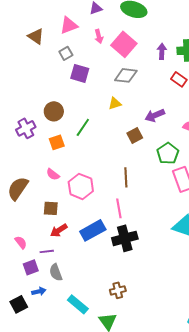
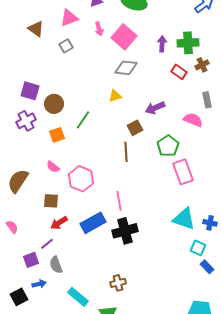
purple square: (80, 73) -> (30, 91), moved
brown line: (126, 177) -> (126, 152), moved
pink semicircle: (21, 242) -> (12, 227), moved
purple line: (47, 251) -> (47, 244), turned -32

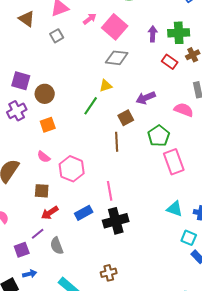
pink arrow: (99, 29) -> (90, 19), turned -112
green line: (83, 120) -> (91, 106), moved
cyan triangle: (184, 219) -> (175, 209), size x0.7
blue rectangle: (93, 223) -> (84, 213), size x0.7
gray semicircle: (56, 265) -> (57, 246), moved

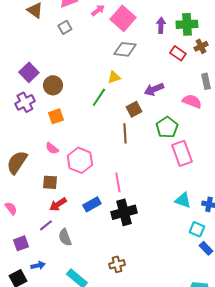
purple square: (21, 81) -> (29, 72), turned 30
purple square: (22, 250) -> (21, 243), moved

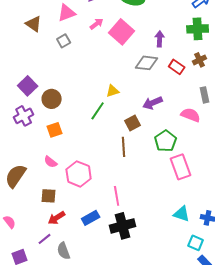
green cross: (187, 24) -> (198, 29), moved
gray diamond: (125, 49) -> (147, 63), moved

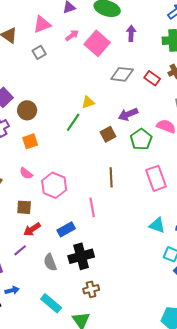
purple arrow: (160, 39) -> (131, 33), moved
green pentagon: (166, 141) -> (141, 139), moved
brown line: (124, 147) -> (111, 177), moved
black cross: (123, 226) -> (81, 256), moved
gray semicircle: (64, 251) -> (50, 262), moved

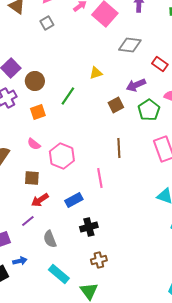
red rectangle: (152, 78) -> (160, 64), moved
green line: (73, 122) -> (68, 96), moved
black cross: (81, 256) -> (89, 227), size x0.7
gray semicircle: (50, 262) -> (50, 239), moved

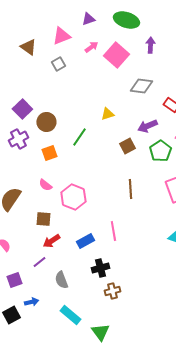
pink line: (100, 178) -> (113, 231), moved
brown cross: (99, 260) -> (112, 291), moved

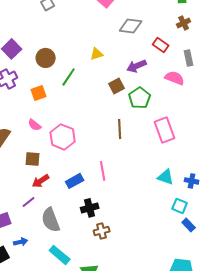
brown circle: (46, 122) -> (46, 58), moved
green pentagon: (160, 151) -> (140, 98), moved
gray semicircle: (61, 280) -> (51, 220), size x1.4

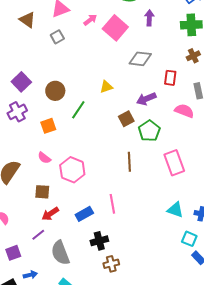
red rectangle: (161, 45) -> (170, 78), turned 63

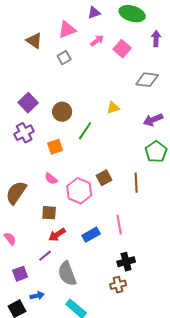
pink square: (115, 28) -> (122, 49), size x0.7
brown square: (126, 119) -> (104, 178), moved
black cross: (99, 241) -> (126, 262), moved

